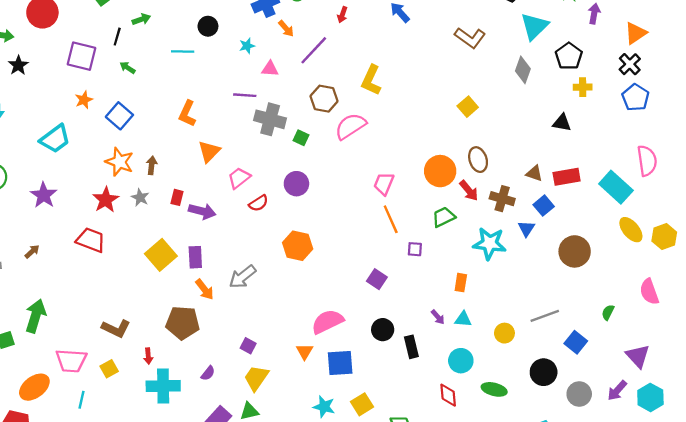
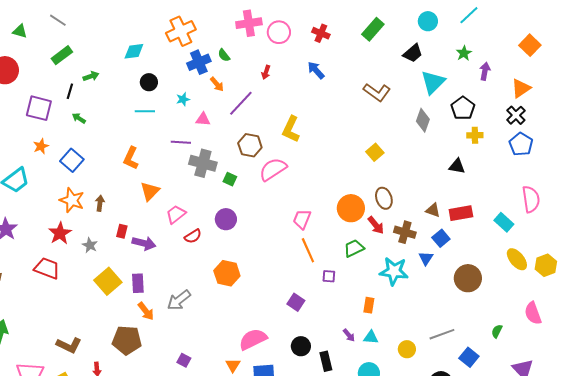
cyan line: (183, 52) -> (145, 111), moved
cyan rectangle: (616, 187) -> (504, 222), size x0.7
gray star: (140, 197) -> (90, 245), moved

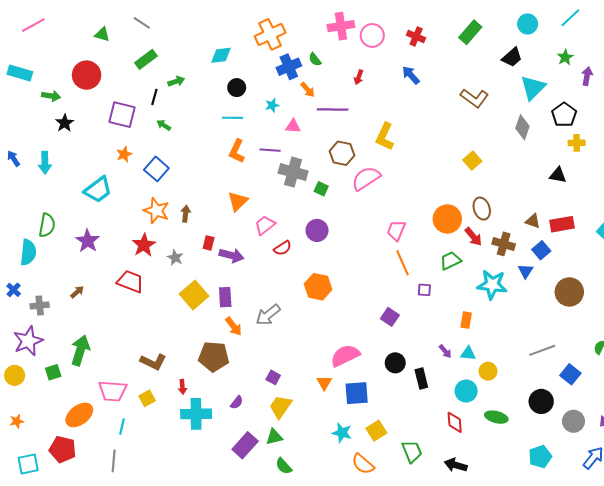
purple line: (241, 103) -> (333, 109), turned 48
orange L-shape: (131, 158) -> (237, 151), moved
yellow circle: (407, 349) -> (488, 371), moved

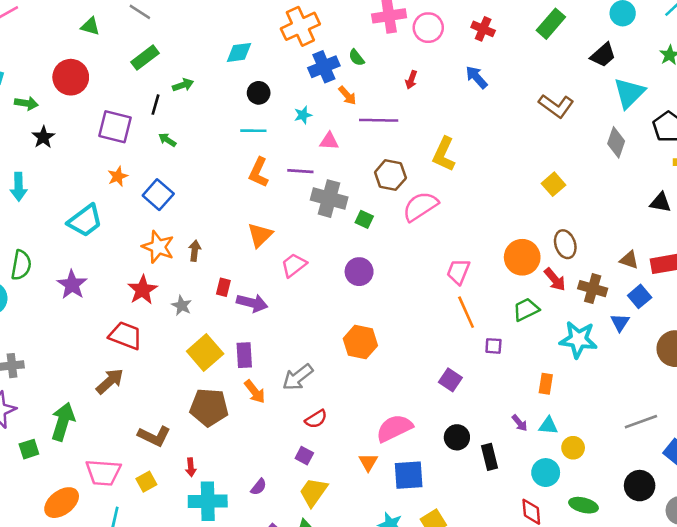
red semicircle: (283, 248) -> (316, 419), moved
brown arrow: (77, 292) -> (110, 381), moved, size x1.6
brown pentagon: (214, 357) -> (209, 407), moved

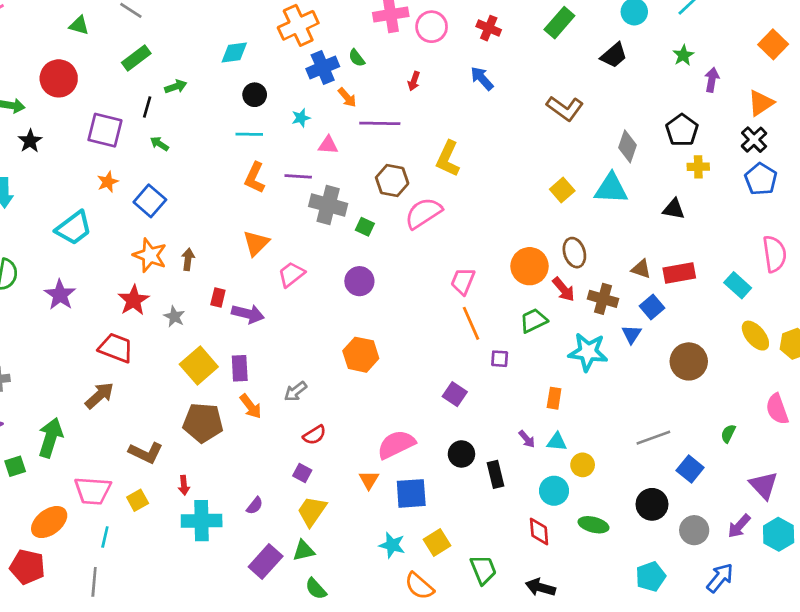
cyan triangle: (629, 93) -> (611, 189), moved, turned 48
gray arrow: (298, 377) -> (295, 391), size x0.7

